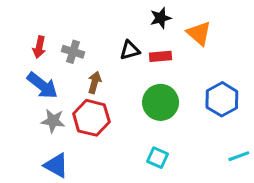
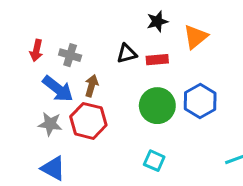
orange triangle: (199, 33) -> (196, 37), turned 40
blue arrow: (42, 86) -> (58, 89), moved
blue hexagon: (222, 99) -> (200, 101), moved

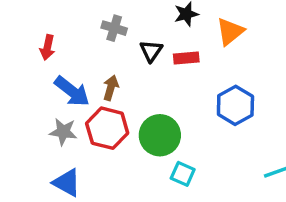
black triangle: (127, 54) -> (151, 51), turned -40
gray cross: (70, 55) -> (114, 28), moved
green circle: (157, 106) -> (160, 135), moved

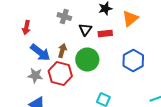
green circle: (160, 135) -> (87, 60), moved

